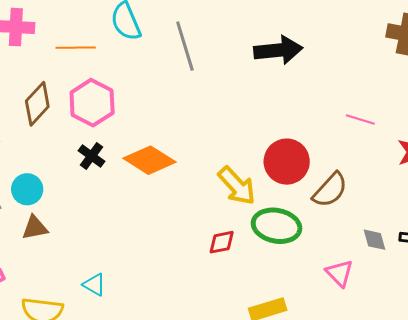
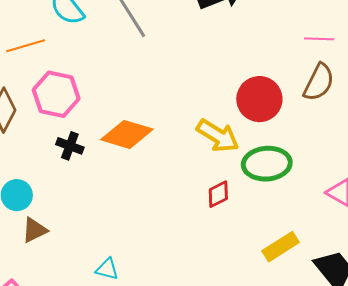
brown semicircle: (330, 190) -> (319, 82), moved

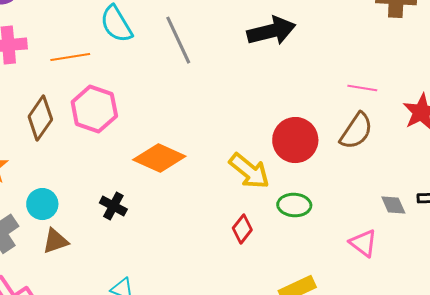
black cross: (70, 146) -> (113, 206), moved
green ellipse: (267, 164) -> (294, 205), size x0.7
red diamond: (218, 194) -> (242, 229), turned -32

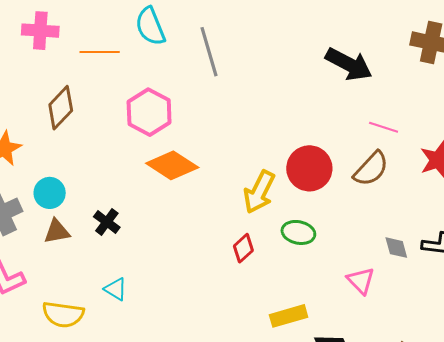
black arrow: (271, 31) -> (349, 64), moved, turned 33
pink hexagon: (94, 109) -> (149, 112), moved
yellow arrow: (249, 171) -> (259, 192), turned 69
black cross: (113, 206) -> (107, 222), moved

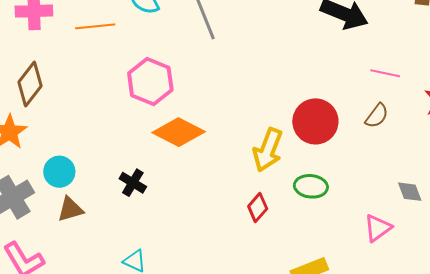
brown diamond: (61, 108) -> (30, 84), moved
brown semicircle: (371, 169) -> (377, 116), size x0.7
black cross: (107, 222) -> (133, 183), moved
pink triangle: (361, 281) -> (378, 228), turned 44

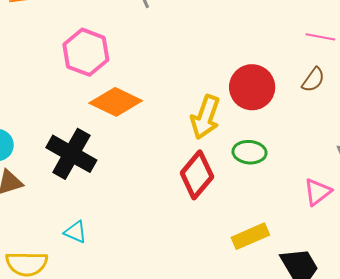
black cross: (133, 183) -> (71, 154), size x1.8
red diamond: (258, 207) -> (197, 175), size x1.6

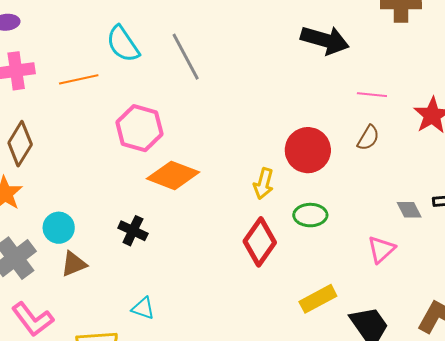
yellow arrow: (205, 117) -> (264, 184), size x0.7
black cross: (71, 154) -> (133, 231), size x0.6

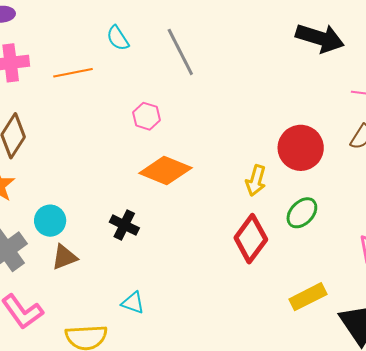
cyan semicircle: (123, 44) -> (118, 38), size x0.7
pink hexagon: (139, 128) -> (147, 116), moved, size x0.6
green ellipse: (310, 215) -> (302, 213), turned -48

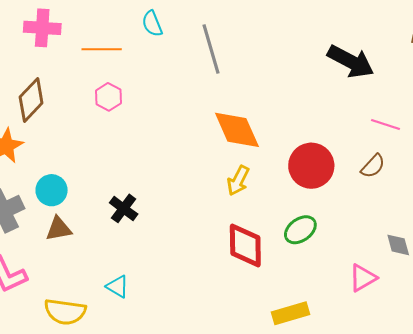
pink hexagon: (147, 116) -> (108, 97), moved
orange diamond: (165, 171) -> (237, 130), moved, turned 33
yellow arrow: (256, 180) -> (238, 181), moved
red diamond: (251, 239) -> (245, 246), turned -48

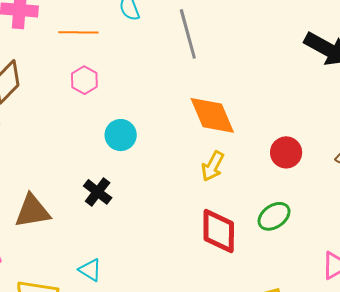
red circle: (311, 166) -> (286, 152), size x0.7
cyan circle: (52, 190) -> (121, 135), moved
brown triangle: (59, 229) -> (32, 211), size x1.4

